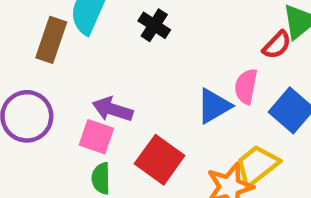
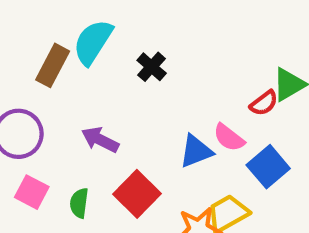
pink semicircle: (246, 86) -> (229, 138), turned -72
pink square: (96, 137) -> (32, 192), moved

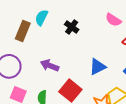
cyan semicircle: (93, 42) -> (41, 18), size x0.7
pink semicircle: (229, 138) -> (113, 20), moved

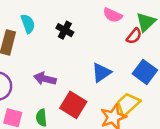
cyan semicircle: (41, 18) -> (28, 24), turned 140

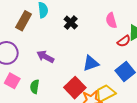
pink semicircle: (113, 15) -> (111, 20), turned 35
red square: (73, 105) -> (75, 88), moved

